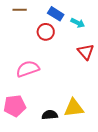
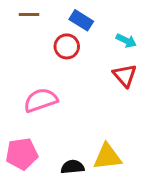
cyan arrow: (78, 23) -> (126, 41), moved

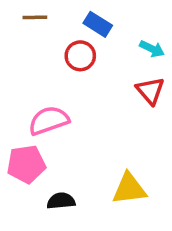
pink pentagon: (22, 154) -> (26, 164), moved
black semicircle: (73, 167) -> (61, 201), moved

